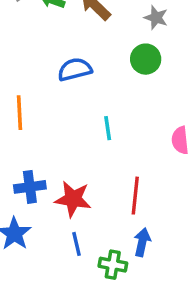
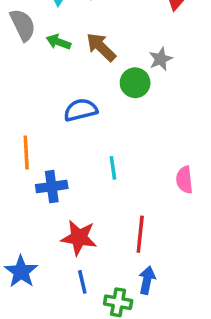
gray star: (156, 18) -> (161, 59), turned 30
green circle: (146, 59) -> (135, 83), moved
blue cross: (30, 187) -> (52, 187), moved

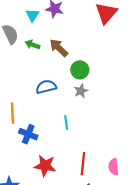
gray star: (161, 59) -> (81, 91), moved
pink semicircle: (184, 180) -> (114, 167), moved
blue cross: (52, 187) -> (28, 134), turned 30

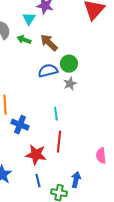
cyan triangle: (32, 15) -> (29, 19), moved
blue semicircle: (46, 87) -> (48, 71), moved
red line: (83, 164) -> (59, 142), moved

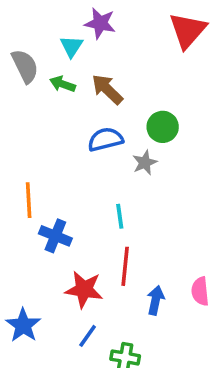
green circle: (69, 64) -> (163, 127), moved
blue arrow: (76, 180) -> (155, 300), moved
blue line: (38, 181) -> (88, 336), turned 48

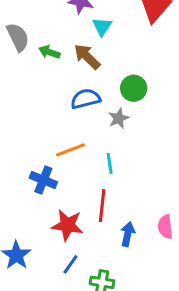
cyan triangle: (71, 46) -> (102, 27), moved
orange line: (29, 200) -> (70, 150), moved, turned 72
cyan line: (120, 216) -> (110, 163), moved

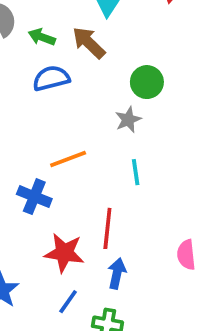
blue semicircle: (86, 99) -> (51, 78), moved
cyan line: (110, 163) -> (136, 172), moved
blue arrow: (128, 234) -> (117, 273), moved

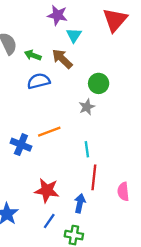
cyan line: (136, 172) -> (87, 149), moved
blue cross: (34, 197) -> (21, 145), moved
red line: (107, 228) -> (94, 177), moved

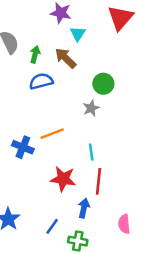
green arrow: (33, 55) -> (35, 54), turned 84
red star: (47, 190) -> (63, 179), moved
pink semicircle: (123, 192) -> (124, 224), moved

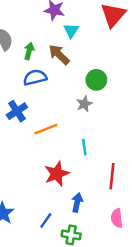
blue cross: (23, 147) -> (17, 111), moved, turned 35
red star: (63, 179) -> (57, 174), turned -30
red line: (98, 181) -> (112, 176), moved

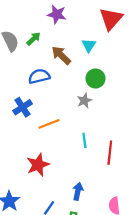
cyan triangle: (71, 31) -> (89, 45), moved
green arrow: (29, 51) -> (34, 39), moved, turned 32
red star: (57, 174) -> (38, 165), moved
red line: (112, 176) -> (110, 153), moved

